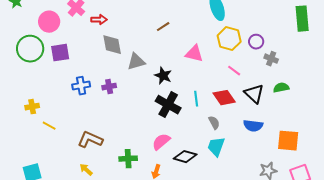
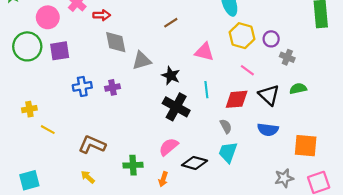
red diamond: (224, 98) -> (237, 99), turned -60
cyan line: (196, 99) -> (206, 90), moved

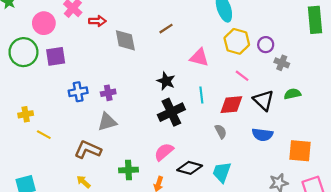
gray diamond: (116, 42) -> (125, 40), moved
gray triangle: (142, 60) -> (107, 122), moved
black cross: (176, 107) -> (171, 112), turned 36
cyan trapezoid: (228, 152) -> (222, 172), moved

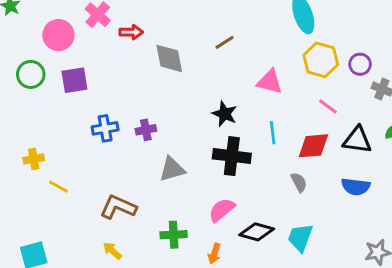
green circle: (23, 52) -> (31, 74), size x0.7
black triangle: (264, 100) -> (357, 140), turned -35
black cross: (171, 112) -> (232, 156), turned 32
gray triangle: (107, 122) -> (172, 169), moved

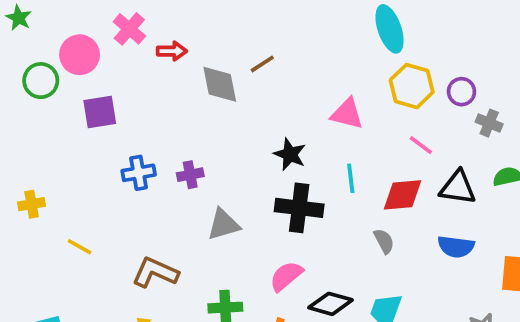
brown line: (225, 42) -> (262, 64), moved
green circle: (31, 74) -> (41, 81), moved
yellow cross: (34, 159) -> (32, 204), moved

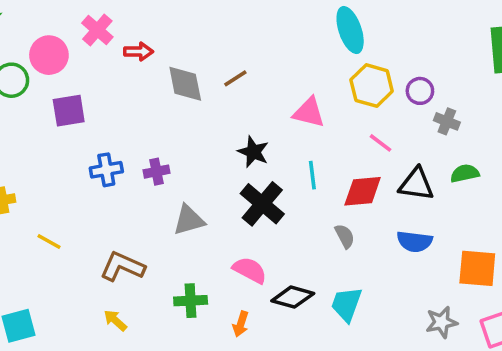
brown line: (262, 64) -> (235, 78), moved
black cross: (299, 208) -> (262, 204), turned 33
pink semicircle: (286, 276) -> (250, 270), turned 68

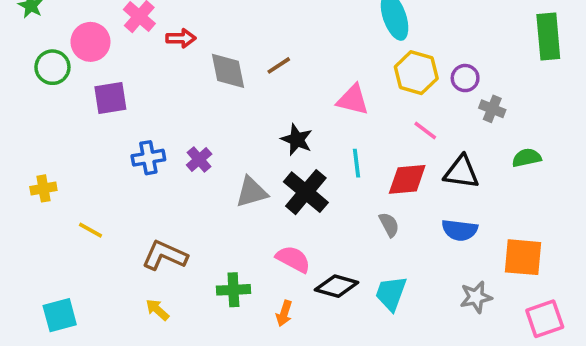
purple cross: (156, 172) -> (199, 159), turned -30
green semicircle: (465, 173) -> (527, 158), moved
gray triangle: (189, 220) -> (252, 192), moved
gray star: (441, 322) -> (476, 297), moved

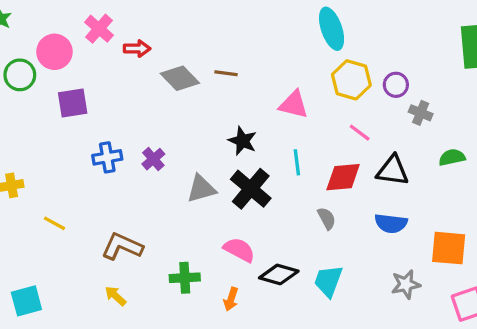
brown line: (279, 65) -> (226, 73), turned 40
gray diamond: (228, 71) -> (180, 78), turned -33

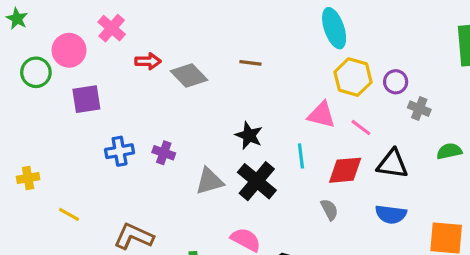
red arrow: (137, 49) -> (148, 61), moved
brown line: (226, 73) -> (250, 63), moved
pink triangle: (294, 105) -> (321, 115), moved
purple cross: (153, 159) -> (164, 153), turned -30

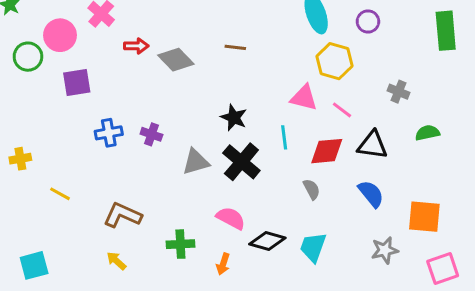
purple circle: (396, 82) -> (368, 22), moved
blue semicircle: (391, 214) -> (371, 194), turned -136

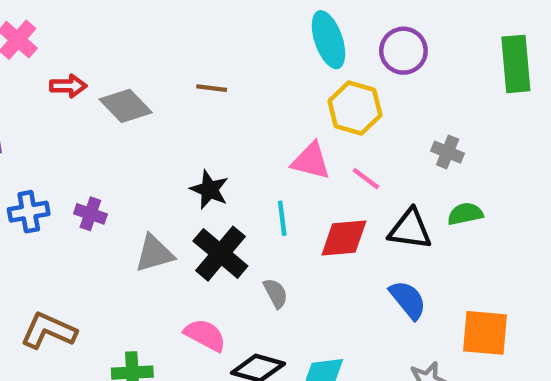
purple circle: (368, 22) -> (403, 51), size x1.4
green semicircle: (427, 133) -> (465, 214), moved
gray semicircle: (312, 189) -> (276, 293), moved

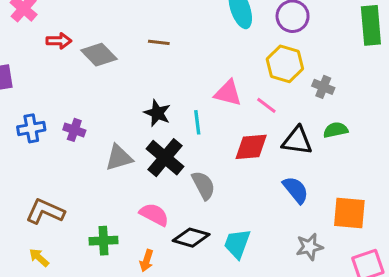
yellow hexagon: (355, 108) -> (285, 64), moved
cyan line: (282, 218) -> (197, 122), moved
gray semicircle: (276, 293) -> (203, 185), size x1.4

